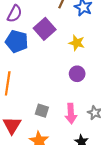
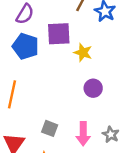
purple square: (45, 29) -> (59, 34), turned 35
yellow star: (77, 43) -> (83, 53), moved

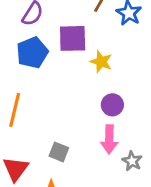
blue pentagon: (25, 46) -> (32, 53), turned 30
pink arrow: (83, 134) -> (109, 139), moved

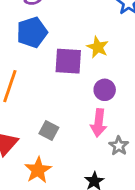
purple square: (73, 38) -> (68, 61), moved

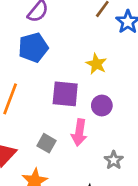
purple square: (68, 61) -> (65, 94), moved
pink arrow: (99, 123) -> (79, 132), moved

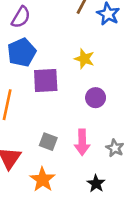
purple square: (65, 94) -> (46, 80), moved
pink arrow: (79, 132) -> (82, 142), moved

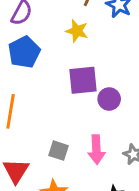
yellow star: (84, 59) -> (77, 31), moved
purple square: (46, 80) -> (83, 80), moved

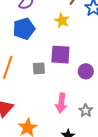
purple circle: (109, 99) -> (86, 71), moved
gray square: (59, 151) -> (39, 68), moved, turned -32

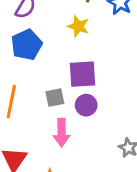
purple circle: (86, 71) -> (86, 105), moved
pink arrow: (61, 103) -> (62, 133), moved

